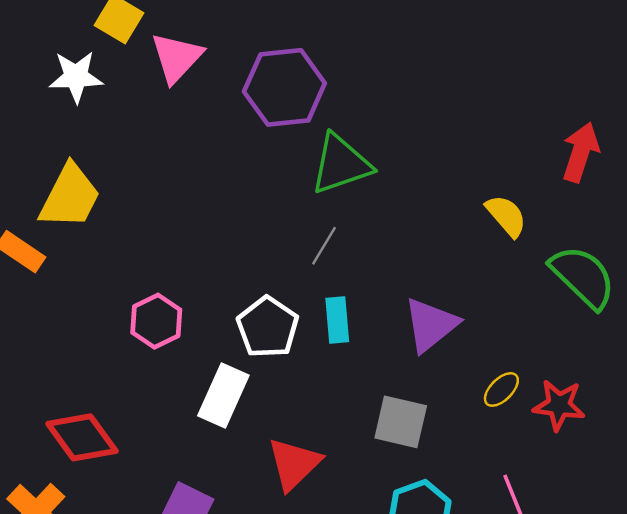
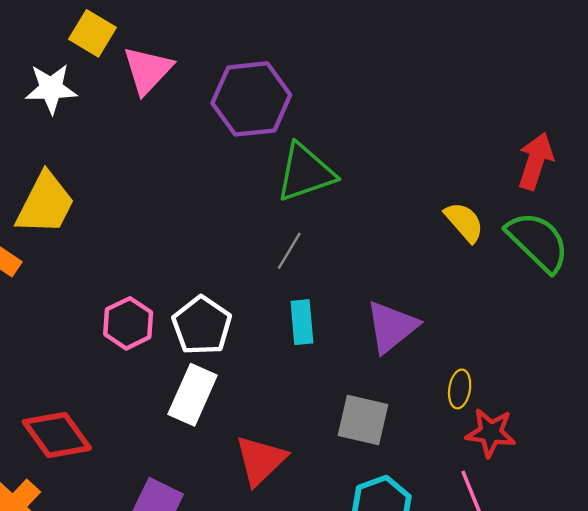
green semicircle: (583, 277) -> (538, 242), moved
white pentagon: (268, 327) -> (202, 326), moved
yellow ellipse: (501, 389) -> (460, 389), turned -36
red star: (559, 405) -> (491, 433), moved

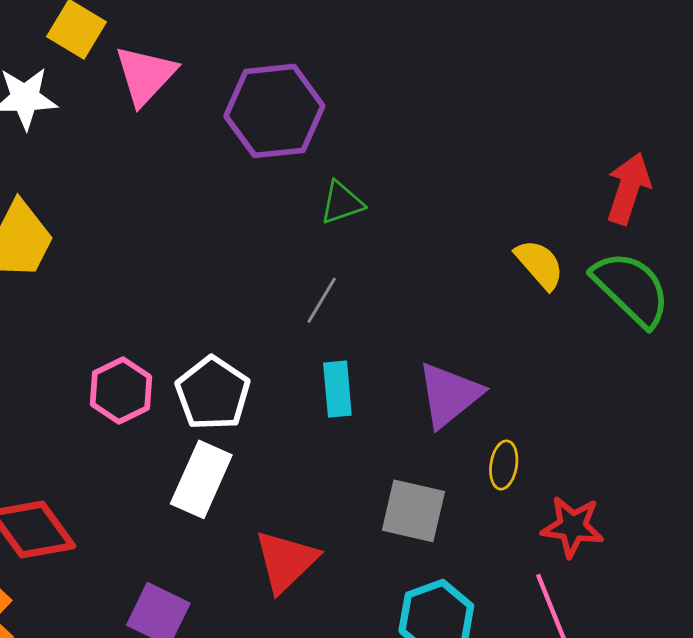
green triangle: (305, 173) -> (342, 203), size x0.6
yellow ellipse: (460, 389) -> (504, 465), moved

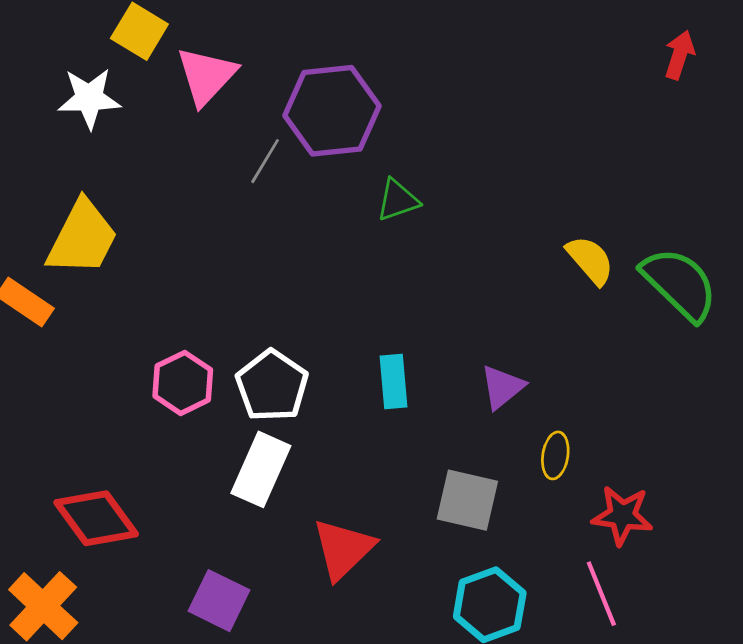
red arrow: (628, 188) -> (680, 55), moved, size x0.7
gray line: (322, 300) -> (265, 161), moved
purple triangle: (449, 395) -> (502, 387), size x0.7

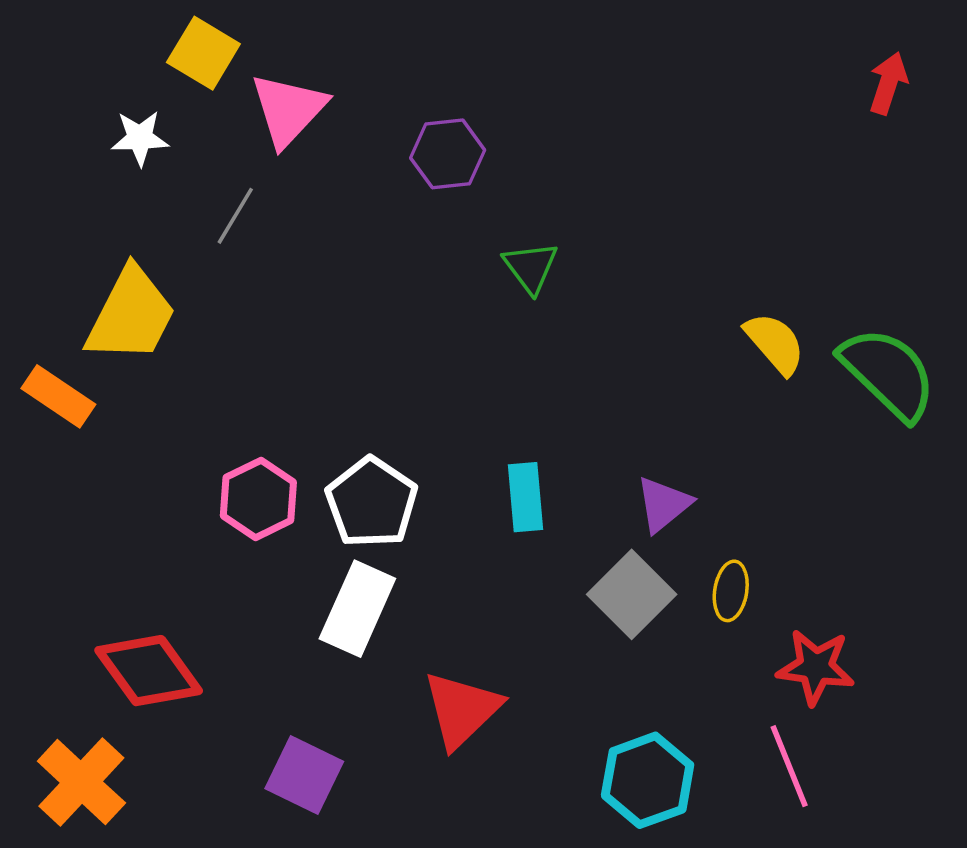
white star: (89, 98) -> (140, 138), size x0.7
purple hexagon: (332, 111) -> (448, 154), size x0.6
gray line: (265, 161) -> (235, 216), moved
green triangle: (398, 200) -> (531, 267), turned -48
gray square: (467, 500) -> (632, 594), moved, turned 32

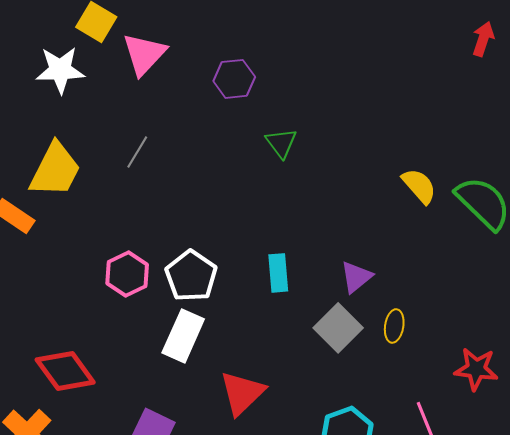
white star: (140, 138) -> (60, 70), size x1.5
gray line: (235, 216) -> (137, 152), moved
red star: (816, 667) -> (476, 369), moved

